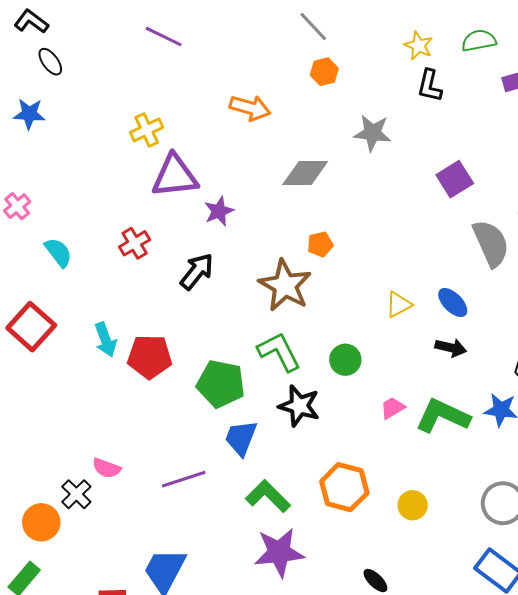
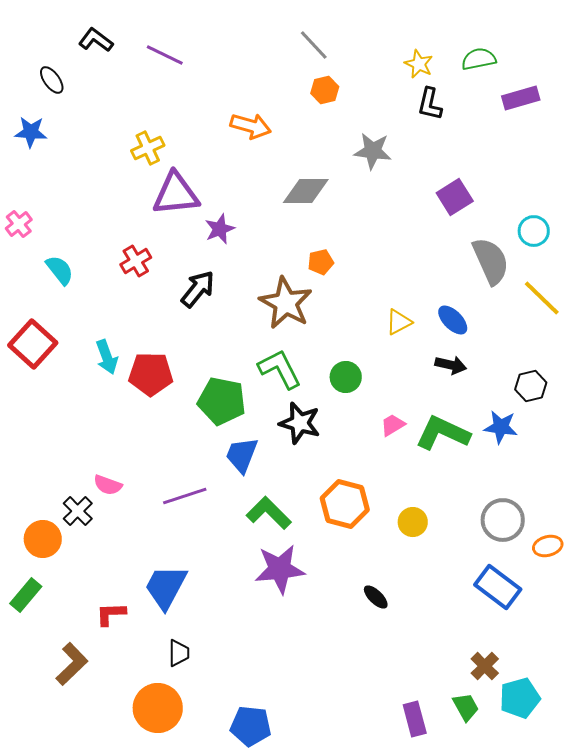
black L-shape: (31, 21) -> (96, 40), moved

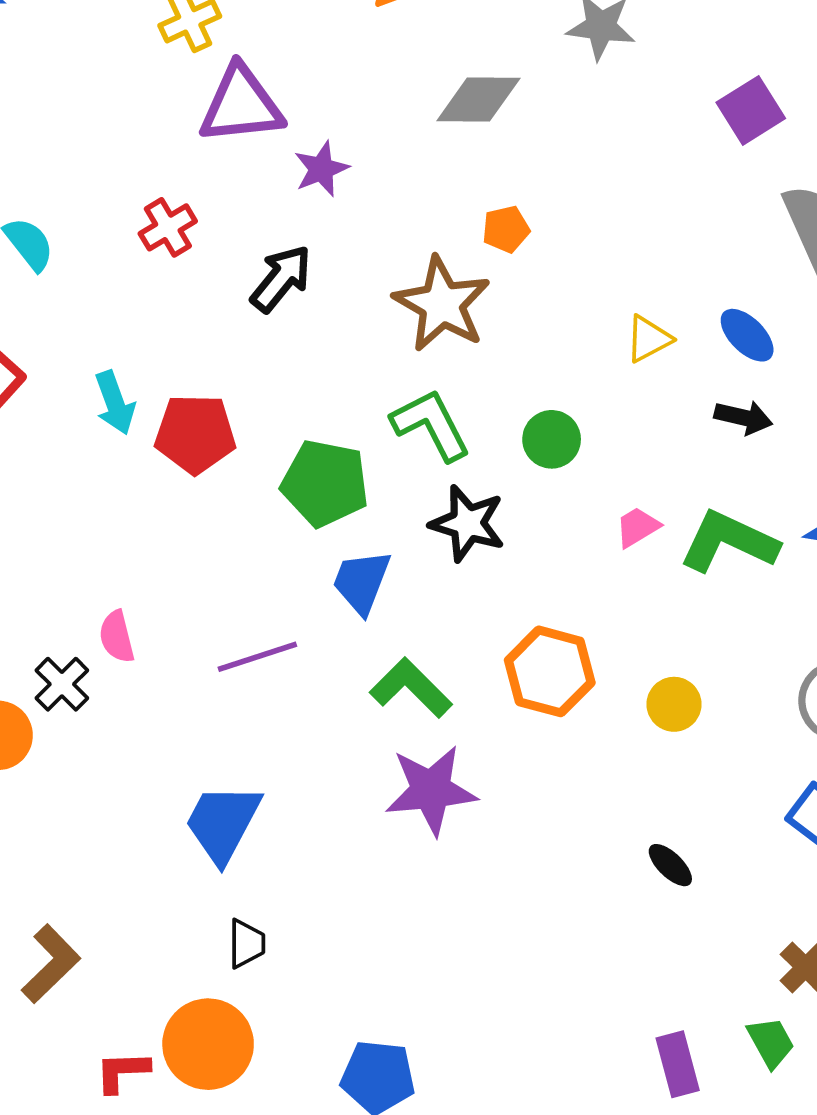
pink semicircle: (108, 485) -> (117, 637), turned 56
black ellipse: (376, 597) -> (670, 865), moved
red L-shape: (111, 614) -> (122, 1072), moved

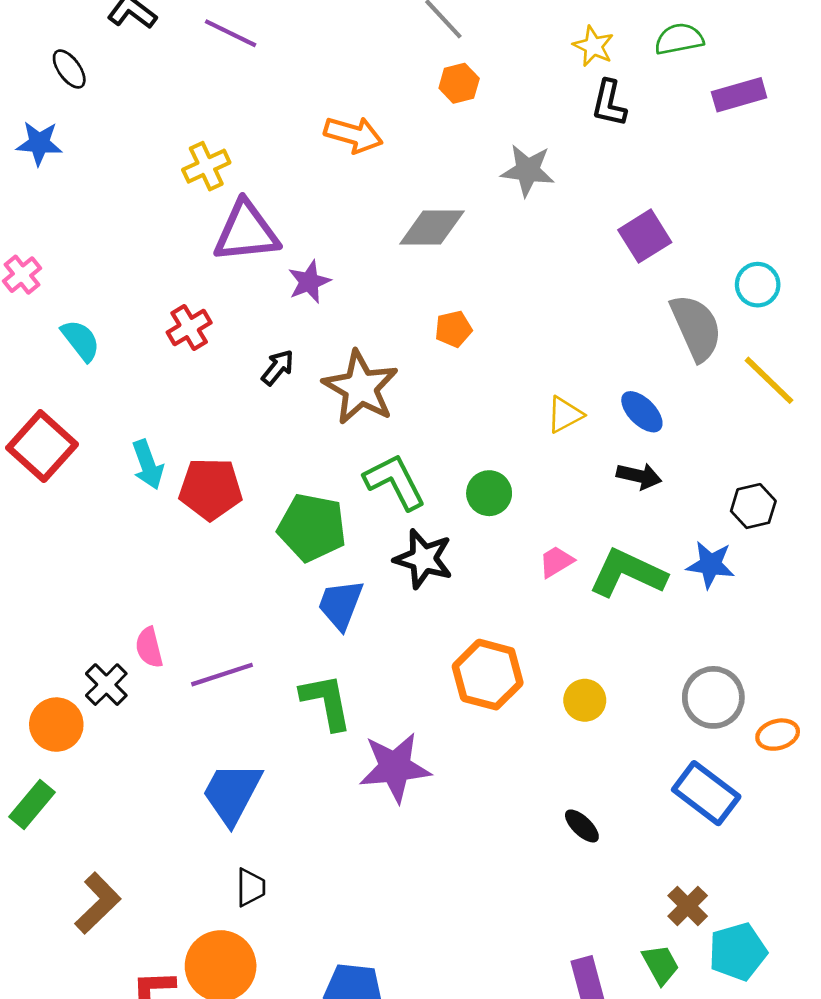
black arrow: (281, 279) -> (278, 367), size x0.7
brown star: (442, 304) -> (361, 387), moved
purple line: (257, 657) -> (222, 675), moved
green L-shape: (411, 688) -> (326, 702), moved, turned 34

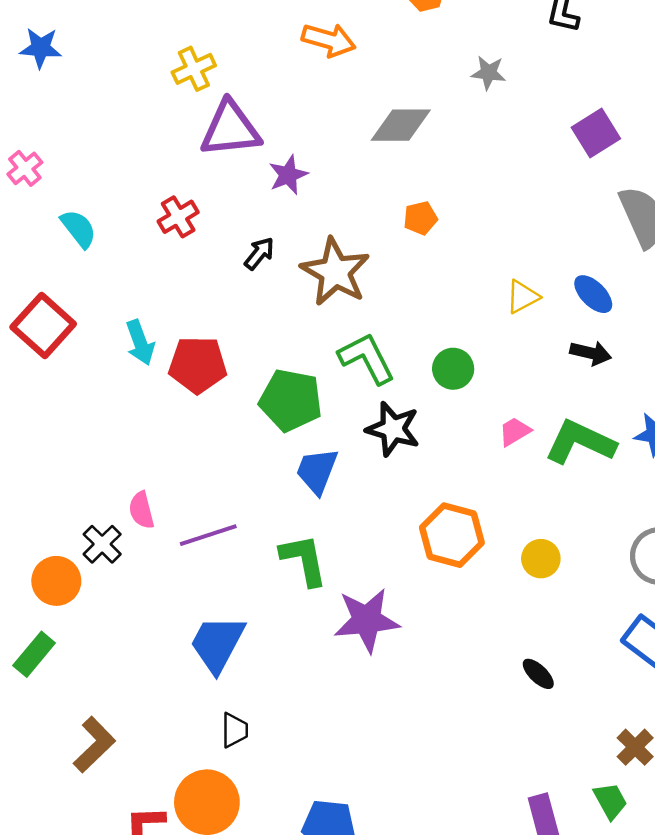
gray star: (528, 170) -> (488, 73), size x0.7

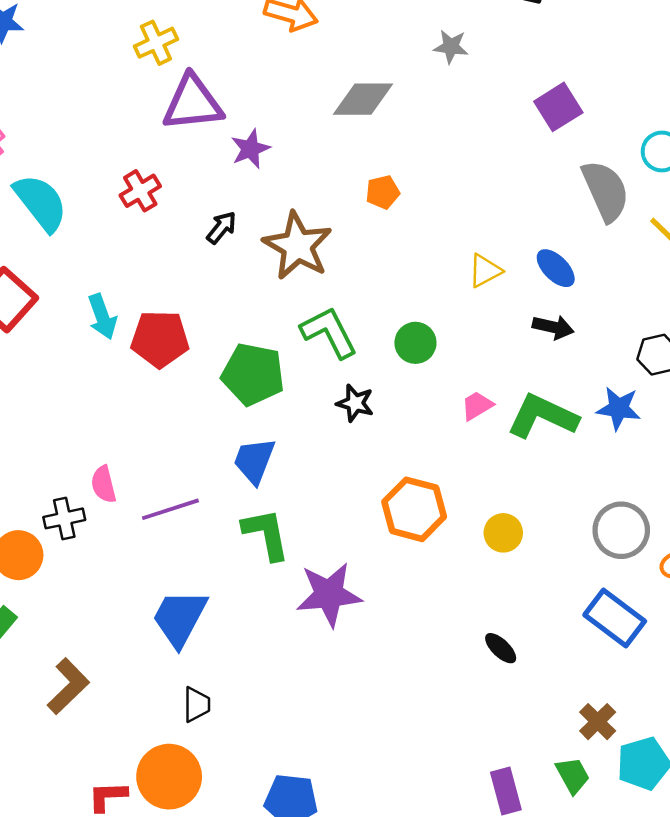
cyan semicircle: (79, 229) -> (41, 203), size x1.5
black star: (393, 429) -> (355, 403), size x0.7
blue trapezoid: (317, 471) -> (254, 461), moved
black cross: (102, 544) -> (64, 518), turned 33
brown L-shape: (94, 745) -> (68, 686), moved

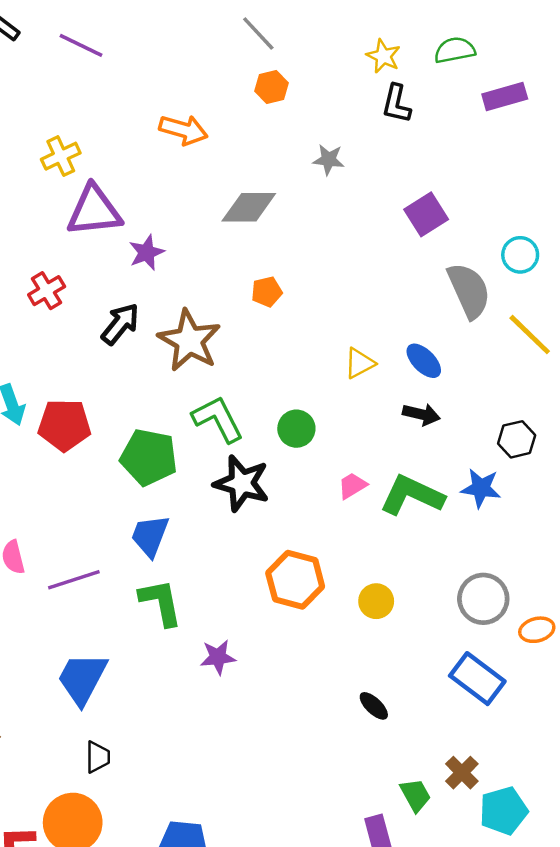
black arrow: (222, 228) -> (120, 324), size x1.4
black star: (355, 403) -> (242, 483), size x1.6
purple star: (329, 594) -> (218, 657), size x0.6
green trapezoid: (573, 775) -> (415, 795), moved

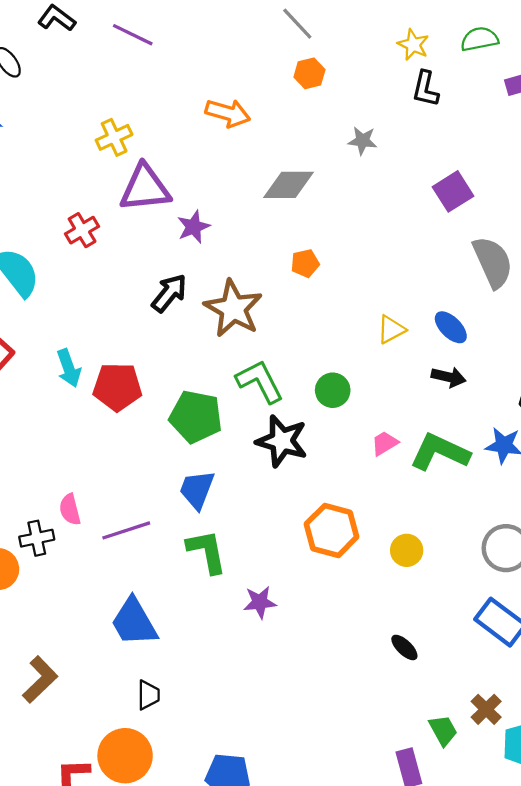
red cross: (47, 291) -> (82, 230), moved
blue trapezoid: (82, 679) -> (134, 622), turned -58

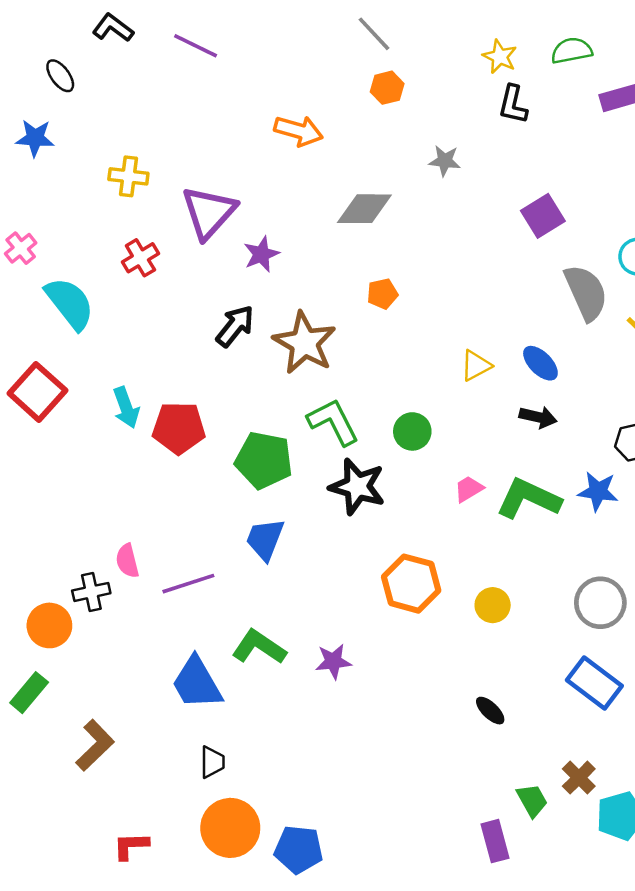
yellow cross: (114, 137) -> (128, 176), moved, turned 32
purple triangle: (145, 188) -> (209, 212), turned -42
green L-shape: (207, 551) -> (259, 647), moved, turned -45
orange circle: (125, 756) -> (230, 828), moved

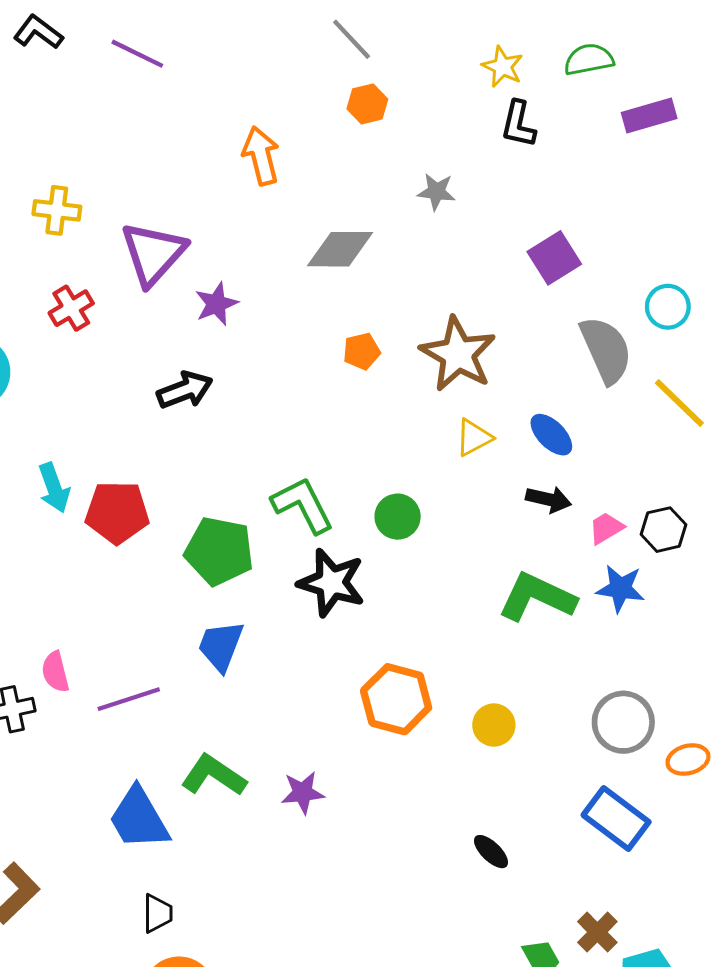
orange arrow: (299, 131) -> (261, 156), turned -120
black arrow: (235, 326) -> (185, 390), turned 30
brown star: (305, 343) -> (458, 354), moved
pink trapezoid: (469, 489) -> (606, 528), moved

